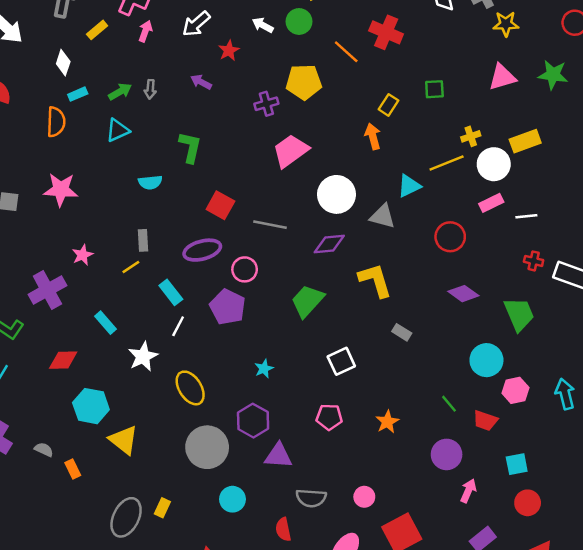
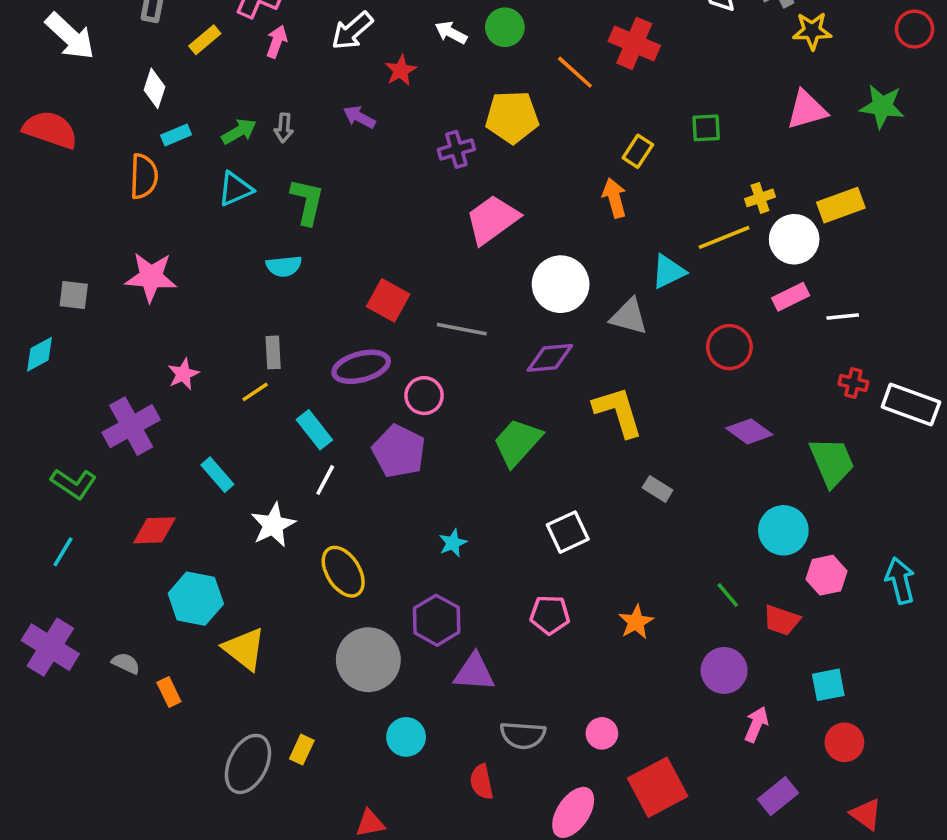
green L-shape: (190, 147) -> (307, 202), moved

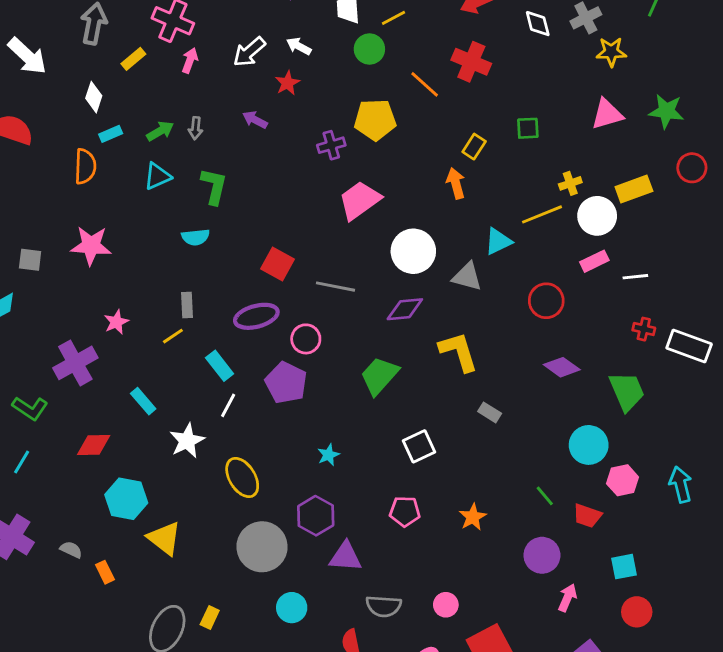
red circle: (915, 29) -> (692, 168), moved
white arrow: (451, 33) -> (299, 46), moved

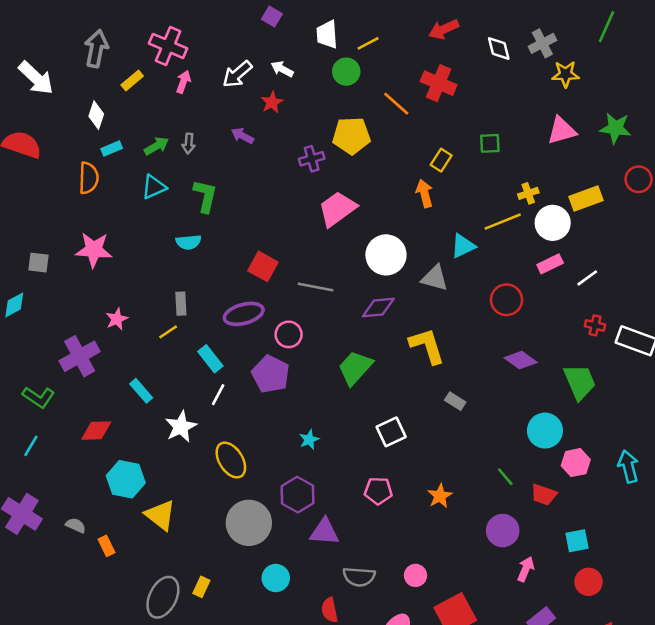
white line: (635, 277) -> (587, 278), turned -30

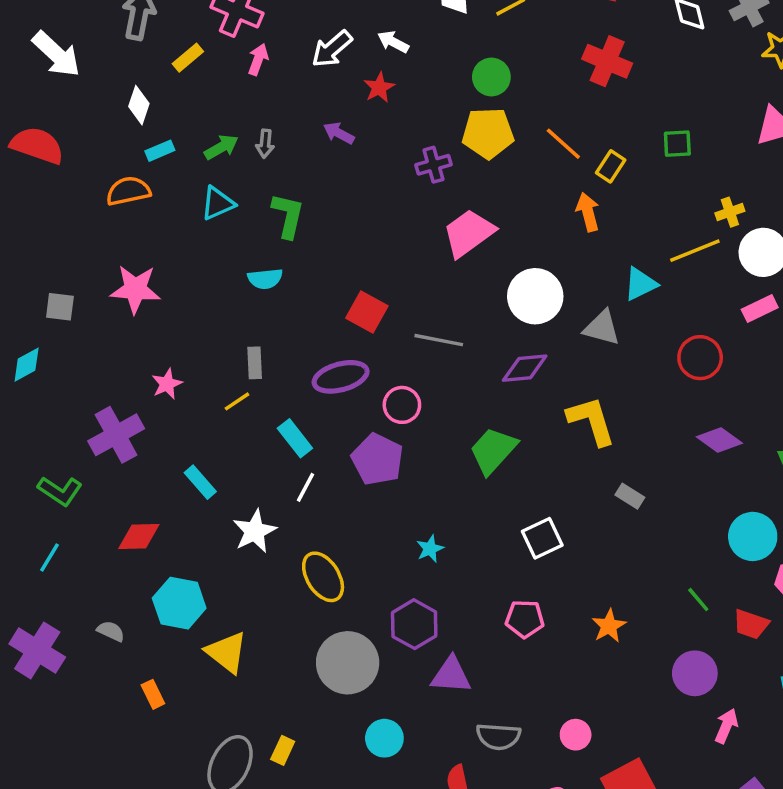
green circle: (346, 72) -> (491, 77), moved
orange line: (396, 104) -> (563, 144), moved
orange semicircle: (89, 178) -> (128, 191), turned -104
gray semicircle: (76, 525) -> (111, 631), moved

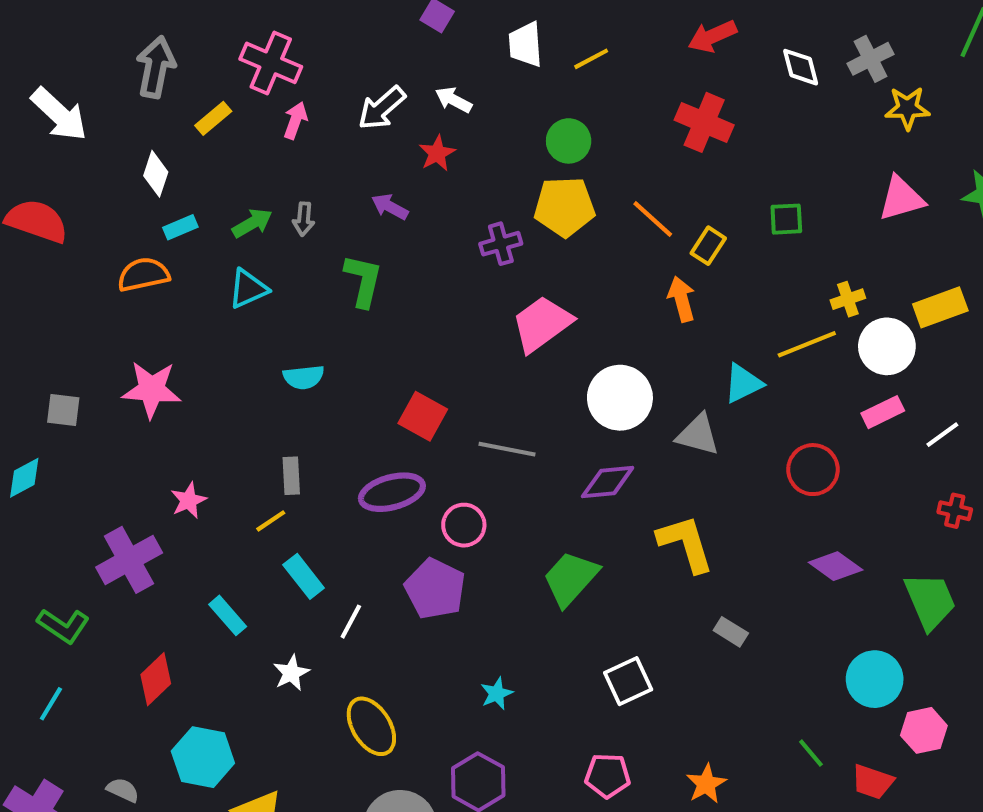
green L-shape: (288, 216) -> (363, 281), moved
cyan rectangle: (295, 438) -> (304, 576), moved
white star: (255, 531) -> (291, 673), size x0.7
red diamond: (139, 536) -> (156, 679), turned -42

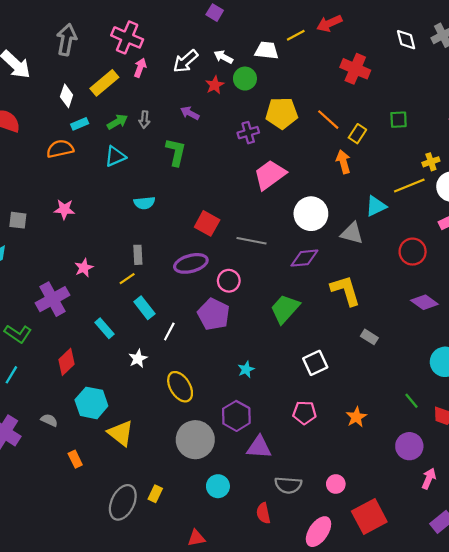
red arrow: (712, 36) -> (329, 23), moved
white trapezoid: (525, 44) -> (267, 50), moved, turned 100
yellow rectangle: (213, 118) -> (104, 83), moved, size x1.5
green circle: (569, 141) -> (245, 79), moved
pink star: (152, 389) -> (64, 209), size x0.7

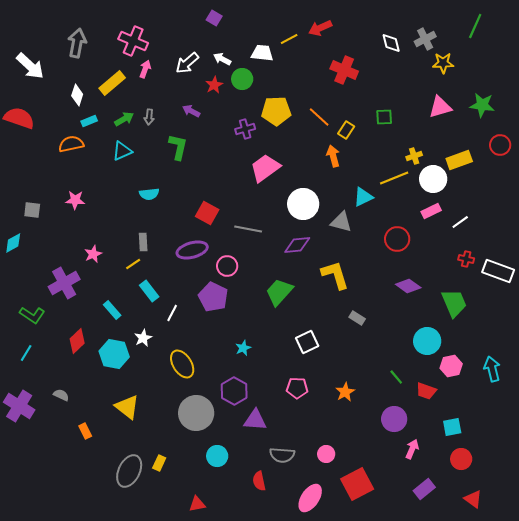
cyan hexagon: (91, 403) -> (114, 354), moved

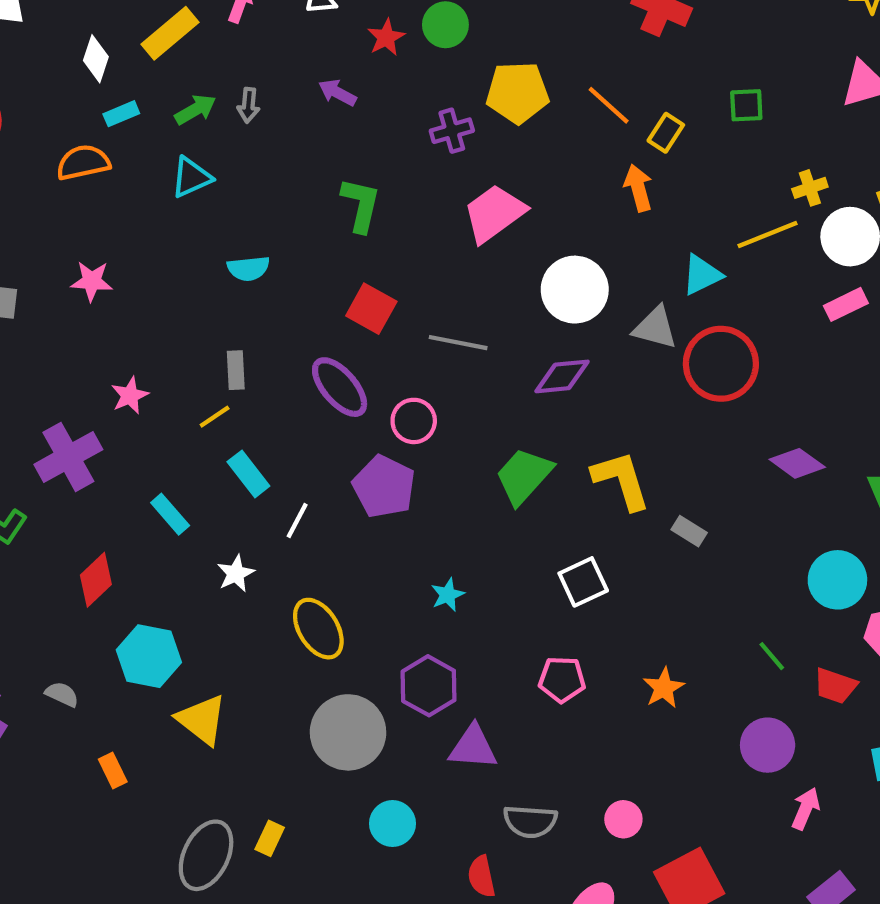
green L-shape: (178, 147) -> (361, 205), moved
red circle: (397, 239) -> (721, 364), moved, size x1.4
purple ellipse: (192, 250) -> (340, 387), turned 64
yellow L-shape: (335, 275) -> (621, 480), moved
cyan hexagon: (114, 354) -> (149, 656), moved

